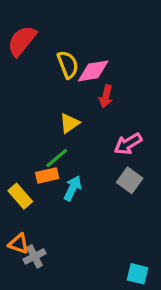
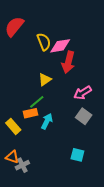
red arrow: (106, 96) -> (68, 62), size x1.5
cyan square: (138, 274) -> (77, 155), moved

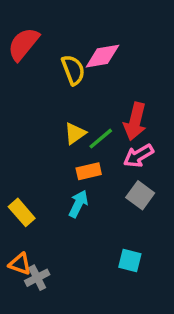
pink diamond: (60, 46) -> (102, 56), moved
red arrow: (68, 62) -> (135, 121), moved
green line: (37, 102) -> (101, 139), moved
orange rectangle: (31, 113) -> (89, 171), moved

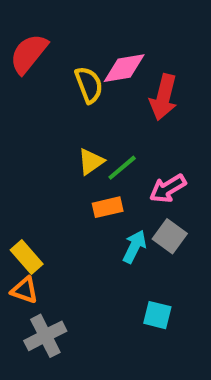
red arrow: (135, 121) -> (164, 97), moved
cyan arrow: (78, 204) -> (135, 247), moved
orange triangle: (20, 264) -> (25, 290), moved
gray cross: (37, 278) -> (45, 336), size x1.4

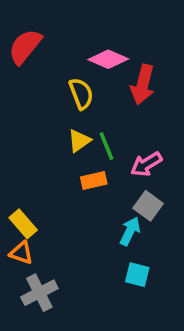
pink diamond: (124, 68) -> (108, 59), turned 33
yellow semicircle: (89, 85) -> (81, 94), moved
green line: (122, 168) -> (106, 146), turned -72
cyan arrow: (135, 247) -> (130, 231), moved

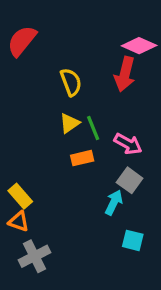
pink diamond: (108, 59) -> (139, 46), moved
pink arrow: (146, 164) -> (128, 144), turned -120
cyan square: (137, 275) -> (133, 240), moved

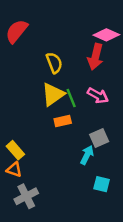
yellow triangle: (69, 123) -> (53, 94), size x1.5
pink arrow: (128, 144) -> (98, 96), moved
gray square: (130, 180) -> (99, 138), turned 30

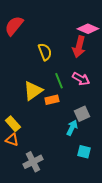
yellow triangle: (53, 94) -> (33, 91), moved
gray cross: (26, 196) -> (33, 162), moved

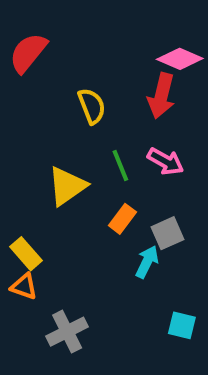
orange rectangle: (52, 100) -> (122, 219), moved, turned -40
cyan square: (84, 152) -> (182, 325), moved

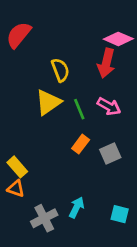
yellow triangle: (67, 186) -> (48, 102), moved
cyan arrow: (147, 262) -> (77, 207), moved

